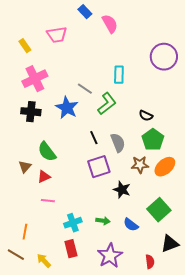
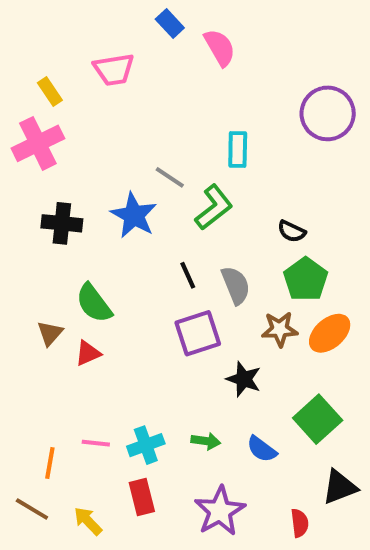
pink cross: (35, 79) -> (38, 143), moved
pink line: (48, 201) -> (96, 443), moved

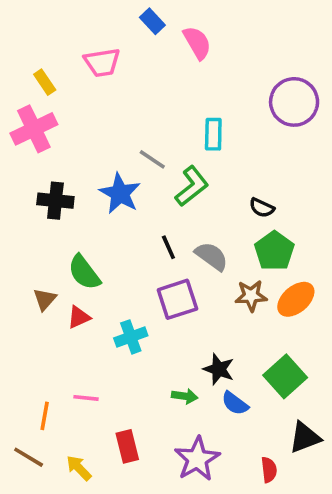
gray semicircle: (236, 285) -> (212, 256), turned -32
black star: (244, 379) -> (219, 369), moved
cyan cross: (146, 445) -> (131, 337), moved

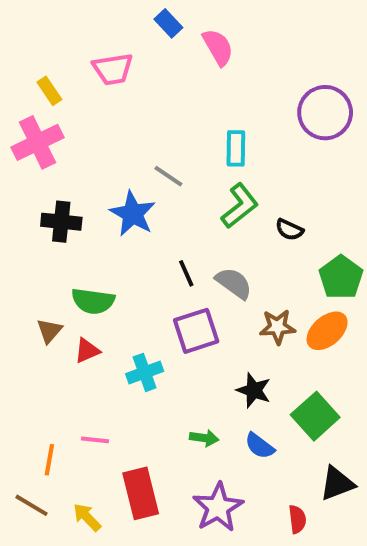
green L-shape: (192, 186) -> (240, 206), moved
green pentagon: (274, 251) -> (341, 277), moved
green semicircle: (84, 272) -> (93, 301), turned -45
black star: (219, 369) -> (254, 390), moved
red rectangle: (127, 446) -> (141, 493), size x1.4

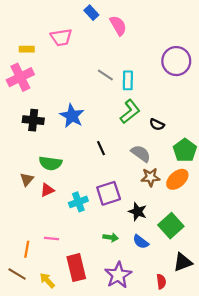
yellow rectangle: (49, 91) -> (27, 49), turned -56
gray line: (168, 176) -> (105, 75), moved
gray semicircle: (234, 283) -> (141, 154), moved
purple square: (196, 331) -> (109, 193), moved

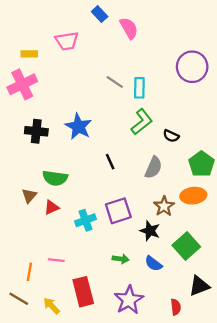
gray semicircle: (141, 154) -> (153, 168), turned 78
brown star: (150, 177) -> (164, 206), moved, turned -30
orange ellipse: (177, 179) -> (193, 196), turned 35

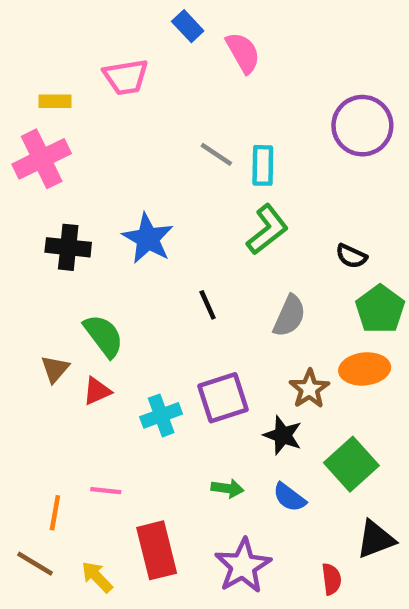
black semicircle: (171, 136) -> (351, 256), moved
green semicircle: (55, 178) -> (104, 336), turned -135

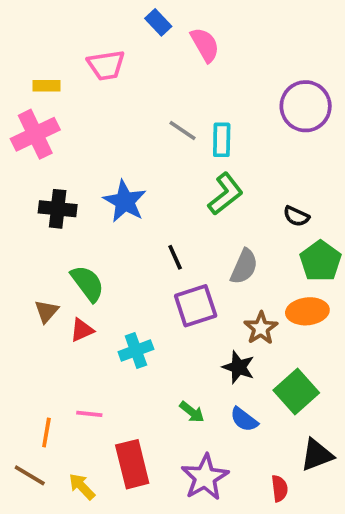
purple square: (223, 398) -> (196, 306), moved
green arrow: (227, 488) -> (192, 412), turned 30

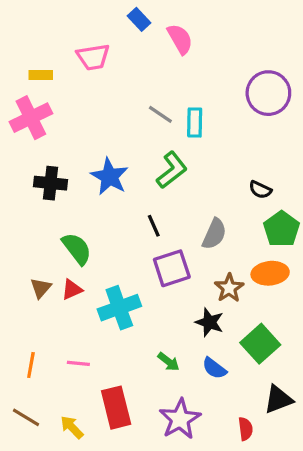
green L-shape: (225, 194) -> (172, 170), moved
brown triangle: (46, 311) -> (41, 288), moved
cyan cross: (136, 350) -> (119, 308), size x1.4
orange line: (46, 432) -> (31, 365), moved

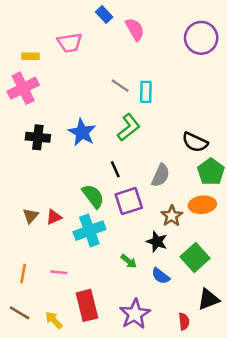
purple circle: (268, 93) -> (201, 38), moved
black semicircle: (260, 190) -> (195, 142), size x1.5
green semicircle: (77, 249) -> (93, 196), moved
green arrow: (169, 362) -> (129, 261), moved

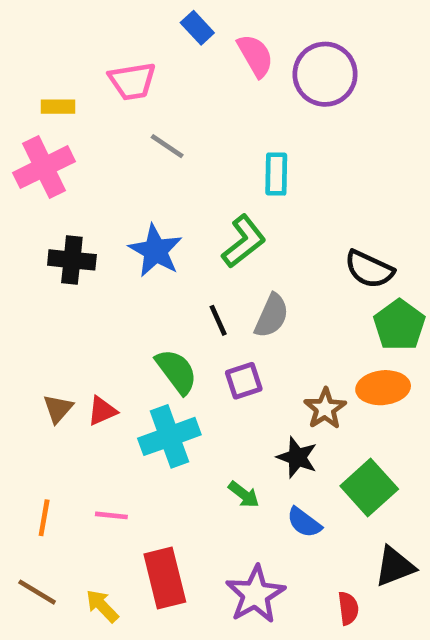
purple circle: (201, 38) -> (325, 74), moved
gray line: (120, 86) -> (167, 146), moved
gray semicircle: (161, 175) -> (272, 316), moved
purple square: (129, 201) -> (244, 381), size x0.7

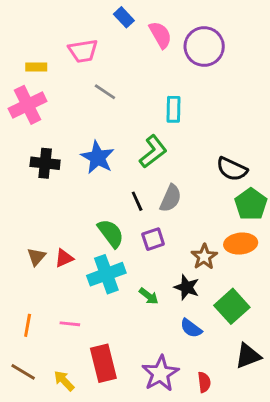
green arrow: (244, 494) -> (149, 296), moved
red semicircle: (348, 608) -> (204, 382), moved

